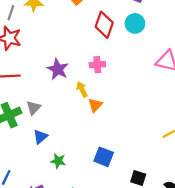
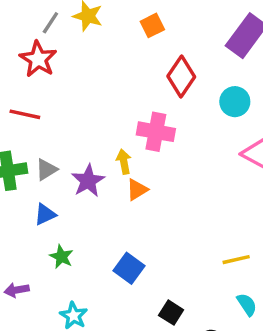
cyan circle: (135, 23) -> (235, 102), moved
pink cross: (97, 65) -> (156, 132), size x1.5
purple star: (58, 69) -> (88, 181), moved

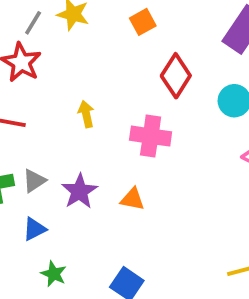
yellow arrow: (124, 162) -> (86, 114), moved
orange triangle: (137, 190) -> (132, 199), turned 45

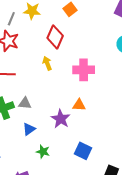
red diamond: (176, 76) -> (55, 37), moved
gray triangle: (34, 181) -> (25, 103), turned 48
purple star: (79, 191) -> (61, 119), moved

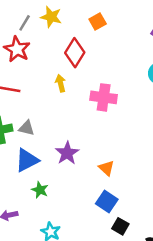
orange triangle: (79, 105) -> (106, 168), moved, turned 32
blue triangle: (29, 129) -> (27, 160), size x1.5
blue square: (83, 151) -> (107, 201), moved

